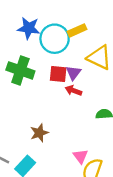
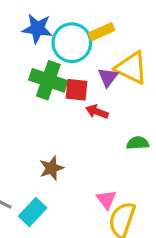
green cross: (20, 70) -> (48, 80), moved
purple triangle: (73, 73) -> (108, 77), moved

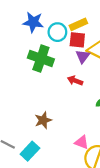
cyan circle: (72, 43) -> (57, 32), size x0.7
red square: (77, 90) -> (77, 40), moved
pink triangle: (106, 199) -> (82, 142), turned -32

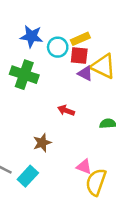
purple triangle: (83, 56) -> (85, 73), turned -40
green cross: (41, 59) -> (24, 75), moved
red arrow: (75, 81) -> (66, 110), moved

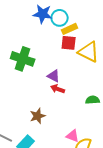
blue star: (31, 36) -> (43, 14), moved
cyan circle: (58, 47) -> (60, 18), moved
purple triangle: (85, 73) -> (54, 76), moved

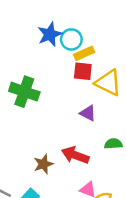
blue star: (43, 14) -> (50, 34), turned -30
purple triangle: (54, 76) -> (88, 113), moved
red arrow: (58, 89) -> (75, 155), moved, size x1.5

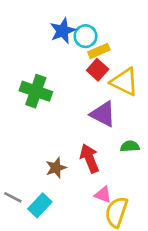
red square: (83, 71) -> (98, 70), turned 36
purple triangle: (88, 113) -> (103, 114), size x1.5
red arrow: (75, 155) -> (90, 158), turned 48

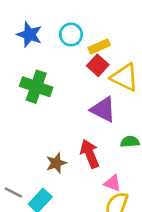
blue star: (63, 31) -> (29, 35), moved, turned -30
cyan circle: (85, 36) -> (71, 35), moved
pink triangle: (103, 195) -> (112, 183), moved

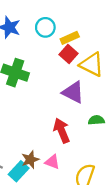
brown star: (56, 163) -> (30, 160), moved
pink triangle: (112, 183) -> (52, 162), moved

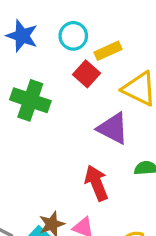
red square: (69, 54) -> (86, 74), moved

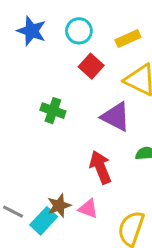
yellow rectangle: (108, 51) -> (128, 39), moved
green cross: (30, 100) -> (53, 111), moved, size x0.7

